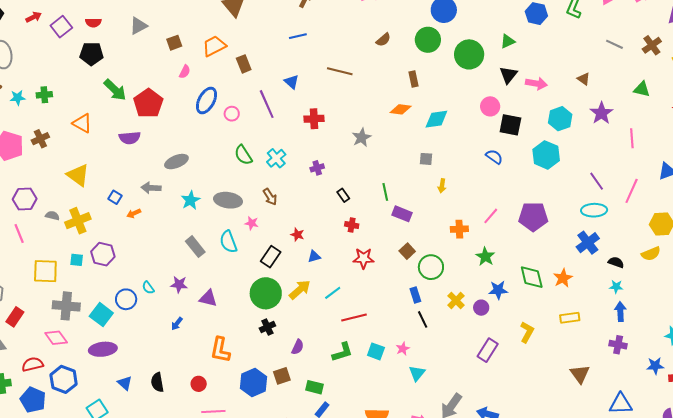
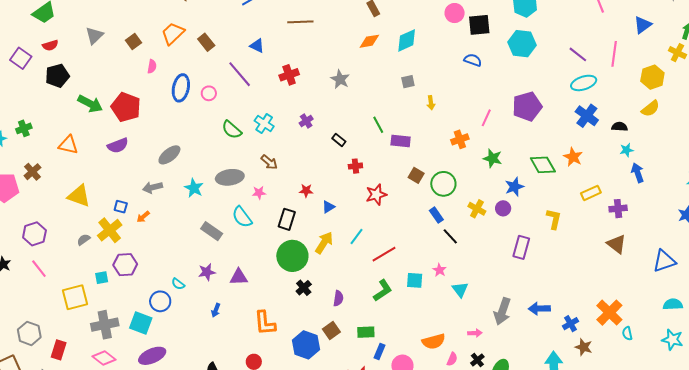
gray semicircle: (52, 216) -> (84, 240), moved, turned -32
yellow cross: (78, 221) -> (110, 230), moved
purple cross: (618, 345) -> (618, 209), moved

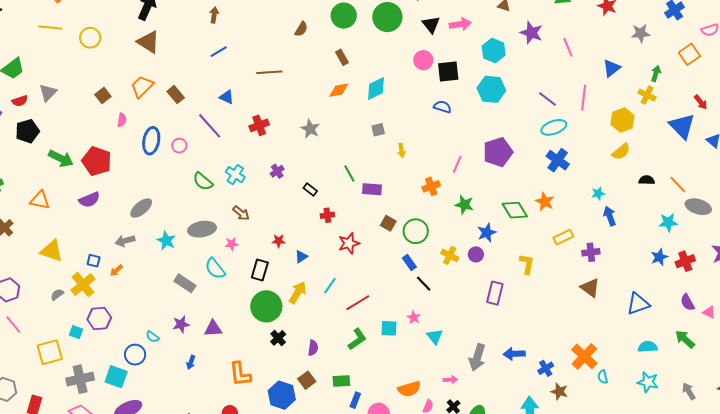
gray triangle: (94, 36) -> (48, 93), moved
black semicircle: (620, 127) -> (647, 180), moved
cyan square: (102, 278) -> (76, 332), turned 32

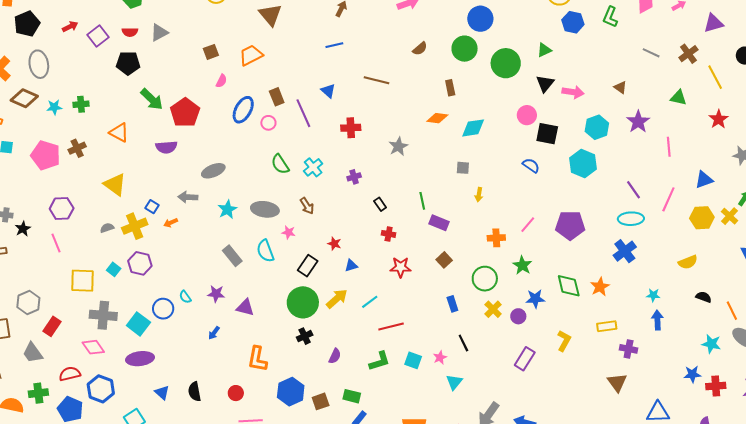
brown rectangle: (176, 95) -> (277, 97), moved
yellow hexagon: (622, 120) -> (702, 218), moved
green circle: (416, 231) -> (485, 279), moved
black line: (424, 284) -> (463, 343), moved
brown square: (307, 380) -> (321, 401), moved

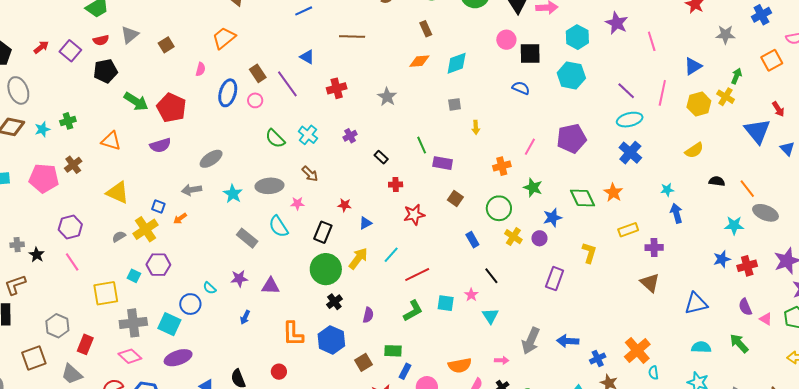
brown square: (211, 52) -> (166, 45), moved
blue hexagon: (291, 392) -> (331, 340), moved

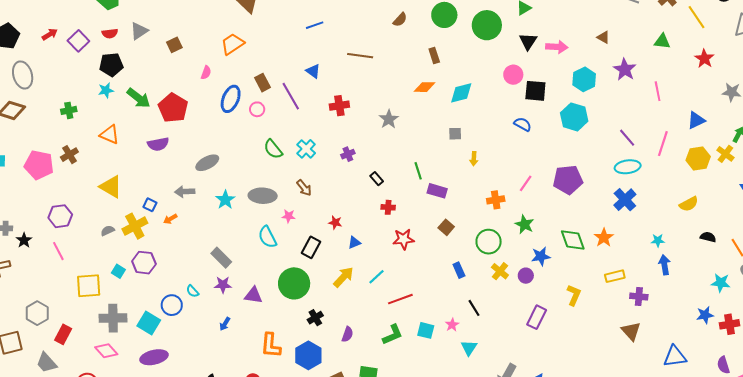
cyan star: (42, 129) -> (106, 90), moved
gray rectangle: (247, 238) -> (221, 258), moved
green circle: (326, 269) -> (294, 283), moved

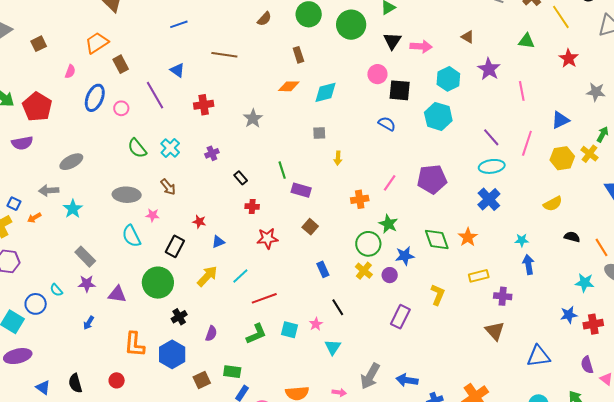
brown rectangle: (263, 83) -> (121, 64), moved
cyan star: (225, 200) -> (73, 209), moved
green circle: (489, 242) -> (368, 244), moved

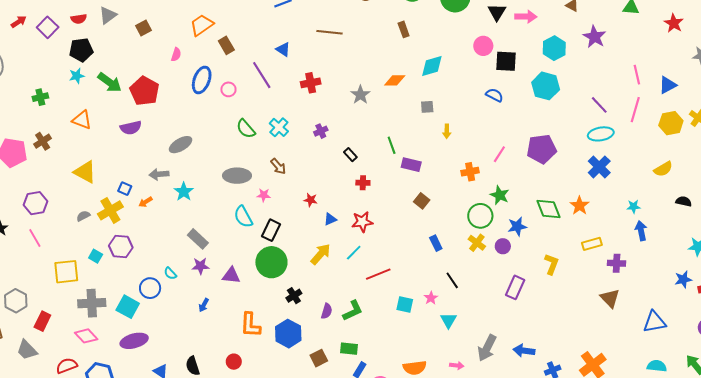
orange diamond: (289, 86) -> (395, 80), moved
pink line: (522, 91) -> (637, 75), moved
red star: (267, 238) -> (362, 222), moved
black rectangle: (175, 246) -> (271, 230), moved
green L-shape: (256, 334) -> (353, 311), moved

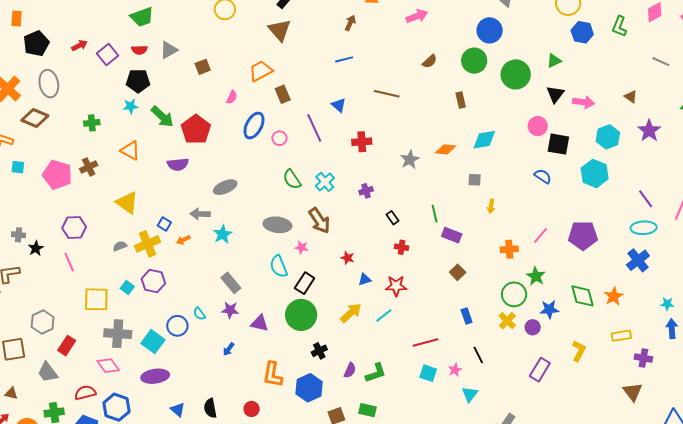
brown arrow: (278, 166) -> (319, 221), size x1.5
red line: (378, 274) -> (425, 343), moved

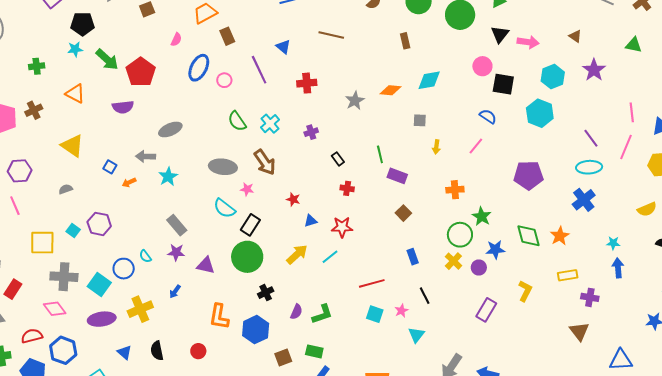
pink line: (540, 235) -> (476, 146), moved
yellow cross: (147, 244) -> (140, 309), moved
cyan semicircle: (279, 266) -> (224, 208), turned -30

